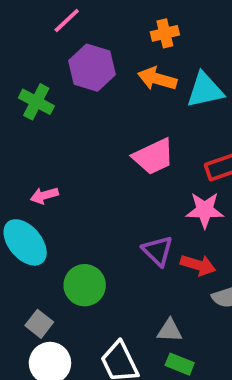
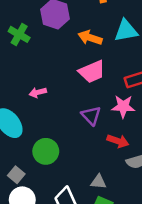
orange arrow: (157, 79) -> (90, 38), moved
pink arrow: (44, 196) -> (38, 92), moved
purple triangle: (158, 251) -> (91, 115), moved

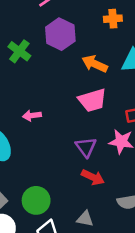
red arrow: (118, 141) -> (93, 177), moved
green circle: (46, 151) -> (36, 200), moved

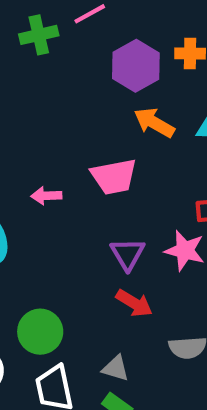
purple hexagon: (60, 34) -> (136, 66), moved
green cross: (19, 51) -> (39, 35), moved, turned 35
pink trapezoid: (92, 100) -> (114, 177), moved

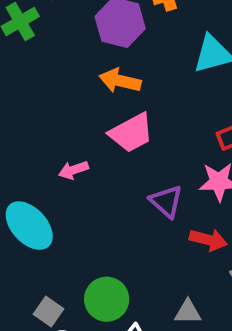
orange arrow: (154, 123) -> (120, 81), moved
red arrow: (134, 303) -> (208, 240), moved

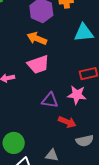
purple triangle: (166, 201) -> (50, 100), turned -42

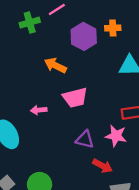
orange arrow: (37, 39) -> (55, 65), moved

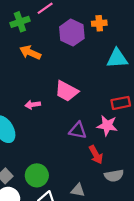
orange arrow: (55, 65) -> (30, 52), moved
pink trapezoid: (75, 98) -> (67, 91), turned 45
red arrow: (103, 166) -> (96, 155), turned 36

